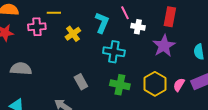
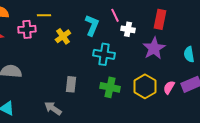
gray rectangle: (81, 82) -> (71, 84), turned 35

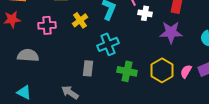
pink cross: (27, 29) -> (47, 25), moved
purple star: (154, 48) -> (171, 32), turned 30
cyan cross: (104, 54) -> (108, 44), moved, turned -30

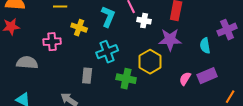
yellow cross: (80, 20) -> (79, 28), turned -35
pink cross: (47, 25) -> (52, 42), moved
yellow hexagon: (162, 70) -> (150, 62), moved

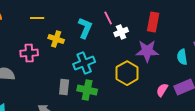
white cross: (144, 21) -> (121, 32), turned -32
green cross: (126, 79) -> (87, 90), moved

